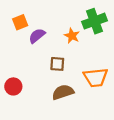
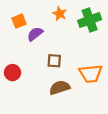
orange star: (72, 36) -> (60, 14), moved
red circle: (13, 86) -> (12, 73), moved

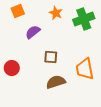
orange square: (19, 21) -> (18, 11), moved
orange trapezoid: (91, 74) -> (85, 69), turned 85

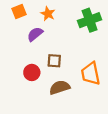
orange star: (56, 13) -> (48, 14), moved
red circle: (12, 68) -> (32, 72), moved

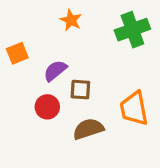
orange square: (19, 12) -> (17, 53), moved
purple semicircle: (35, 34) -> (55, 71), moved

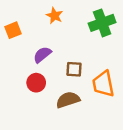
orange square: (17, 53) -> (13, 30), moved
brown square: (80, 90) -> (74, 69), moved

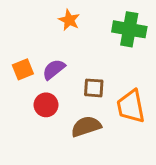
green cross: (102, 23) -> (129, 29), turned 30
orange square: (13, 30) -> (23, 69), moved

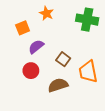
orange square: (23, 69) -> (23, 28), moved
brown square: (94, 88) -> (63, 59), turned 32

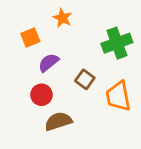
green cross: (87, 20) -> (117, 43), moved, turned -30
brown semicircle: (58, 85) -> (58, 121), moved

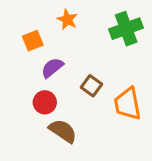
green cross: (117, 43) -> (126, 29), moved
brown semicircle: (58, 121) -> (63, 131), turned 52

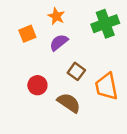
purple semicircle: (52, 68) -> (59, 43), moved
brown semicircle: (63, 131) -> (69, 103), moved

